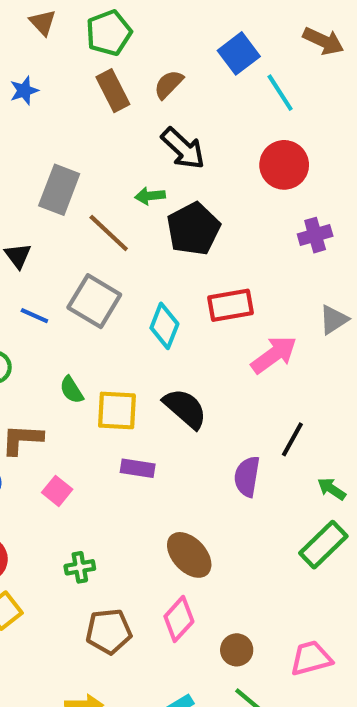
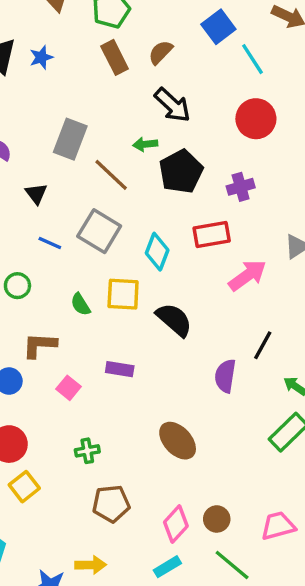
purple cross: (315, 235) -> (241, 187), moved
yellow square: (117, 410) -> (123, 294), moved
purple rectangle: (138, 468) -> (120, 369), moved
pink diamond: (179, 619) -> (176, 524), moved

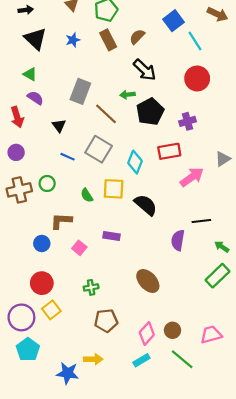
blue star: (41, 57) -> (73, 40), moved
black line: (263, 345) -> (201, 221), turned 54

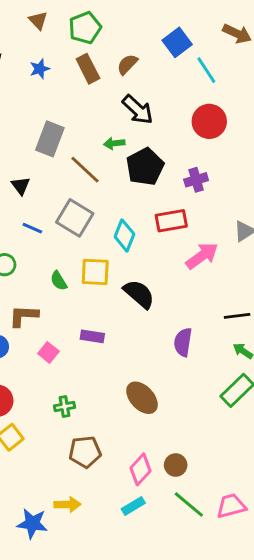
black line: (201, 221) -> (237, 316), moved
pink trapezoid: (211, 335) -> (231, 506), moved

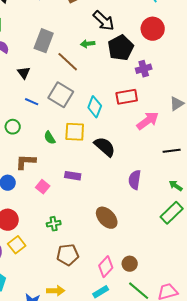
black pentagon: (145, 167) -> (121, 48), moved
black line: (237, 316) -> (172, 151), moved

